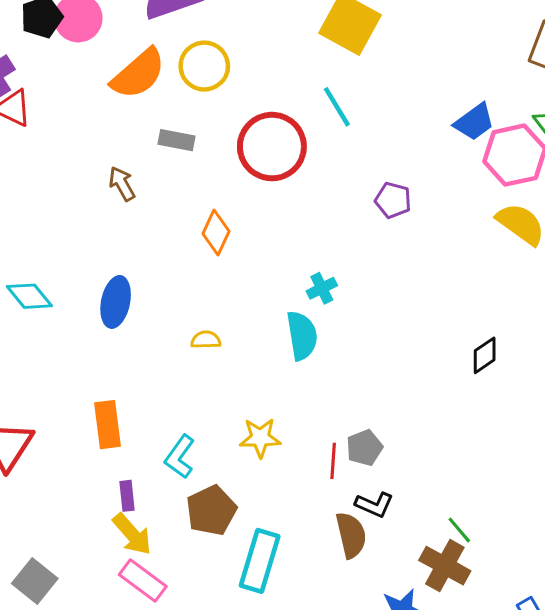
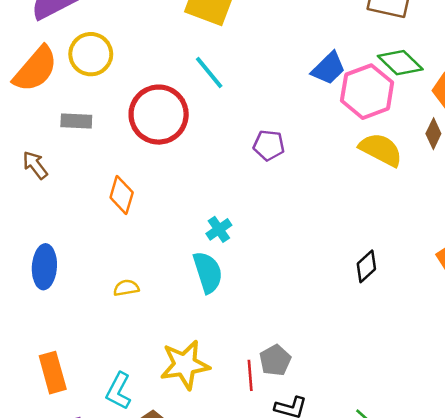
yellow star: (260, 438) -> (185, 365), size x1.4

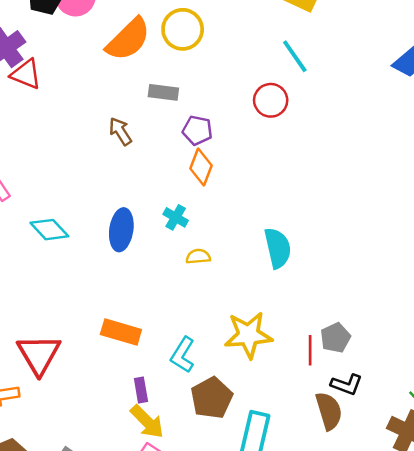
red circle: (159, 115) -> (271, 100), moved, size x0.6
purple pentagon: (269, 145) -> (197, 130), moved
cyan cross: (219, 229) -> (176, 217), moved, turned -30
orange rectangle: (53, 373) -> (121, 332), turned -63

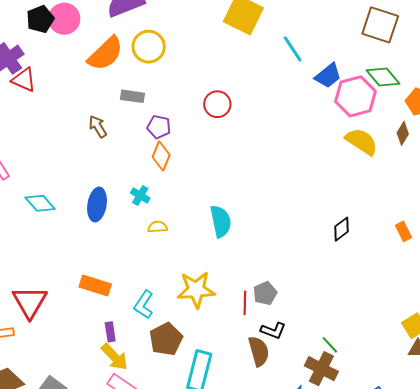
cyan line: (295, 56) -> (293, 49), moved

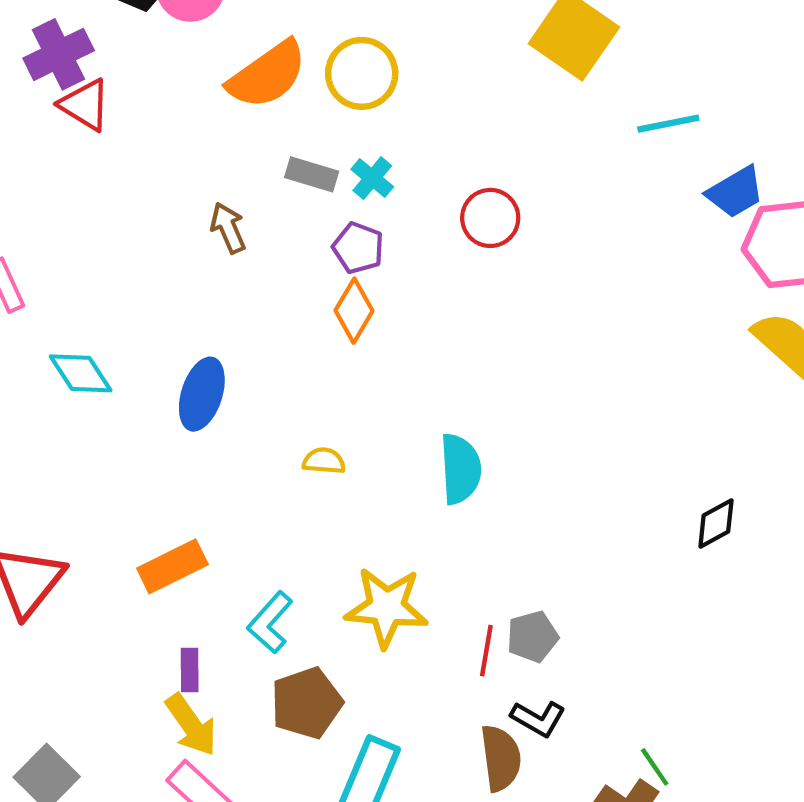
cyan line: (293, 49) -> (668, 124), turned -76
cyan cross: (140, 195) -> (372, 178), moved
orange rectangle: (95, 285) -> (172, 566), turned -52

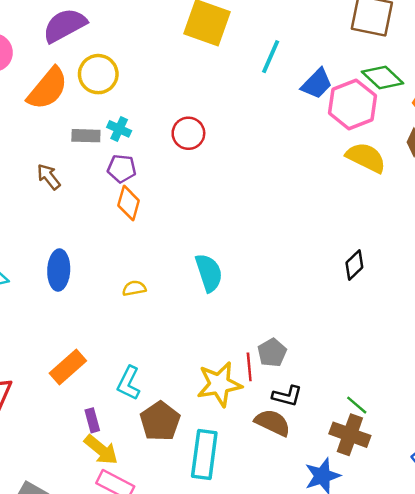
cyan line: (668, 124) -> (271, 57), turned -40
yellow star: (386, 607) -> (219, 384), moved
brown semicircle: (501, 758) -> (273, 423), turned -42

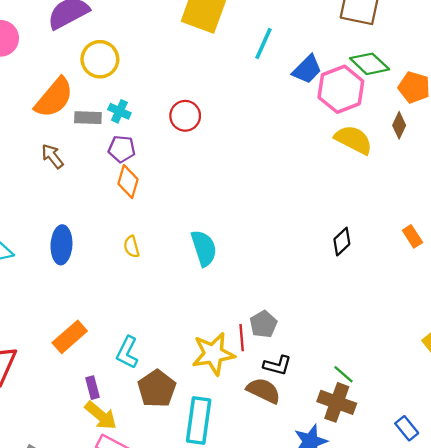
orange semicircle: (48, 89) -> (54, 98), moved
yellow semicircle: (134, 288) -> (132, 247), moved, turned -95

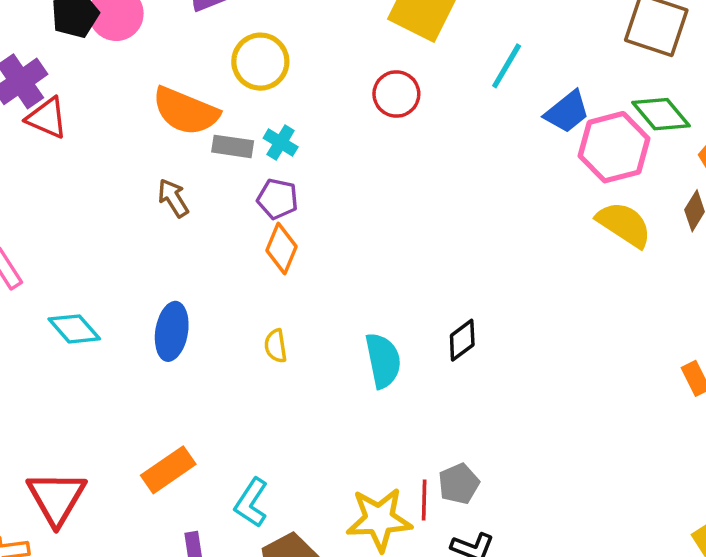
orange semicircle: (54, 98) -> (186, 111), turned 66
red circle: (185, 116) -> (396, 94), moved
black diamond: (342, 242) -> (462, 340), moved

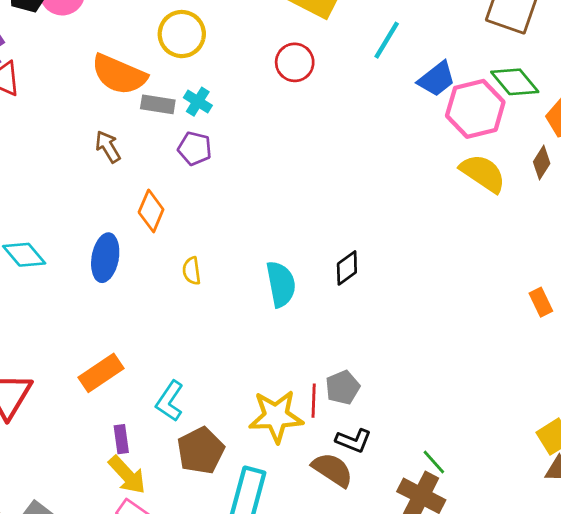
orange diamond: (281, 249) -> (151, 211), moved

